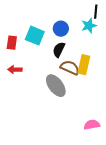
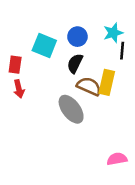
black line: (96, 12) -> (122, 51), moved
red rectangle: (12, 43) -> (15, 65), moved
red arrow: (15, 70) -> (19, 89), turned -104

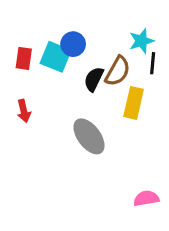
blue circle: (77, 37) -> (73, 44), moved
red rectangle: (15, 65) -> (24, 58), moved
brown semicircle: (89, 86) -> (118, 71), moved, turned 95

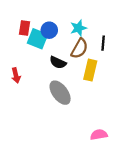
cyan star: (141, 41) -> (78, 28), moved
red rectangle: (24, 58) -> (25, 28), moved
black semicircle: (94, 79) -> (58, 62), moved, turned -91

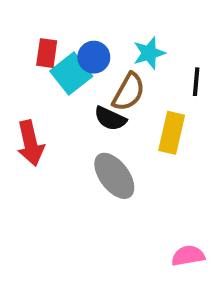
cyan square: (37, 39) -> (71, 74), turned 30
brown semicircle: (79, 48) -> (129, 92), moved
red arrow: (16, 75) -> (30, 143), size x1.5

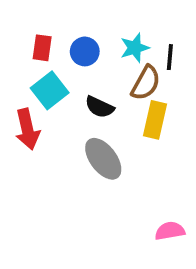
cyan square: (71, 74) -> (50, 90), moved
black line: (196, 82) -> (170, 57), moved
brown semicircle: (129, 92) -> (146, 83), moved

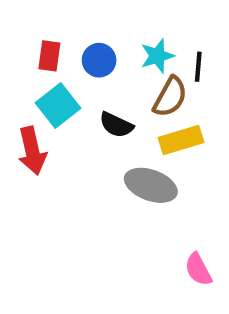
yellow rectangle: (155, 120) -> (181, 140), turned 60
gray ellipse: (103, 159) -> (151, 185), moved, turned -33
pink semicircle: (170, 231) -> (198, 269), turned -108

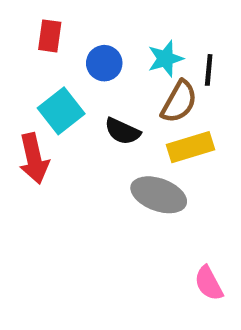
red rectangle: (49, 56) -> (50, 36), moved

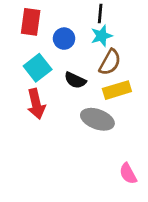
red rectangle: (50, 36) -> (31, 22), size x1.4
black line: (209, 70) -> (100, 13), moved
red arrow: (34, 158) -> (36, 104), moved

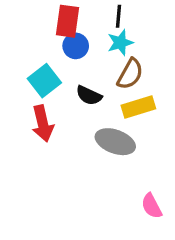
red rectangle: (31, 22) -> (67, 21), moved

